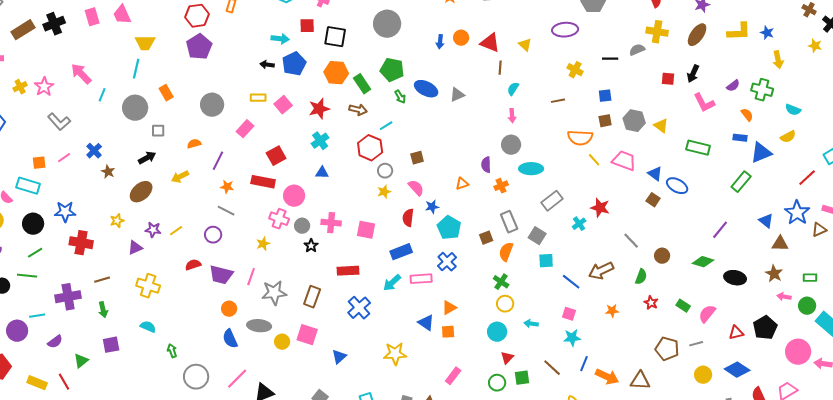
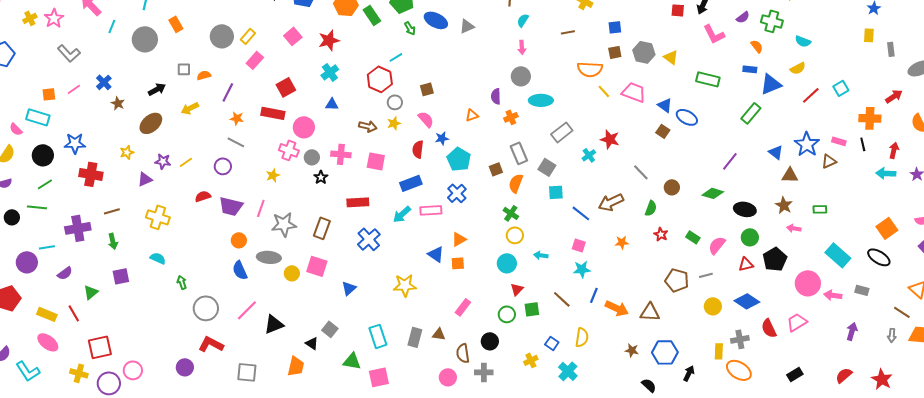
yellow rectangle: (258, 98) -> (248, 36), moved, turned -49
brown arrow: (358, 110) -> (368, 126), moved
gray square: (158, 131) -> (184, 69), moved
red line: (807, 178) -> (811, 95), moved
green circle: (807, 306) -> (750, 237), moved

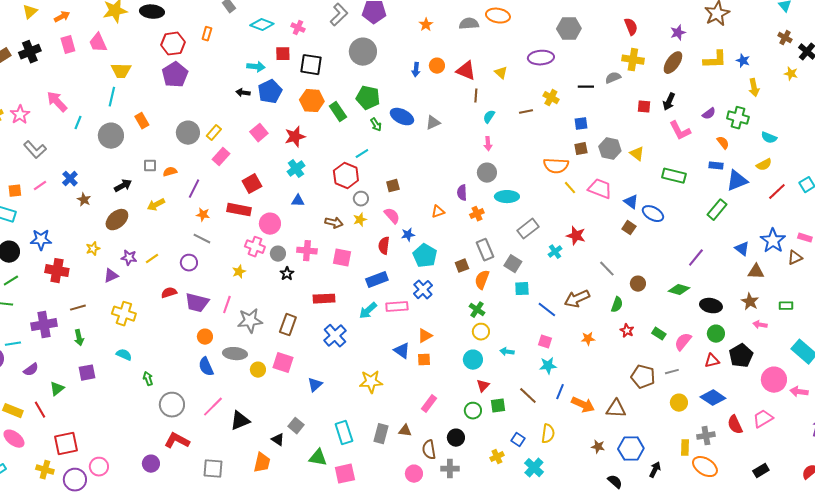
brown line: (568, 32) -> (526, 112), moved

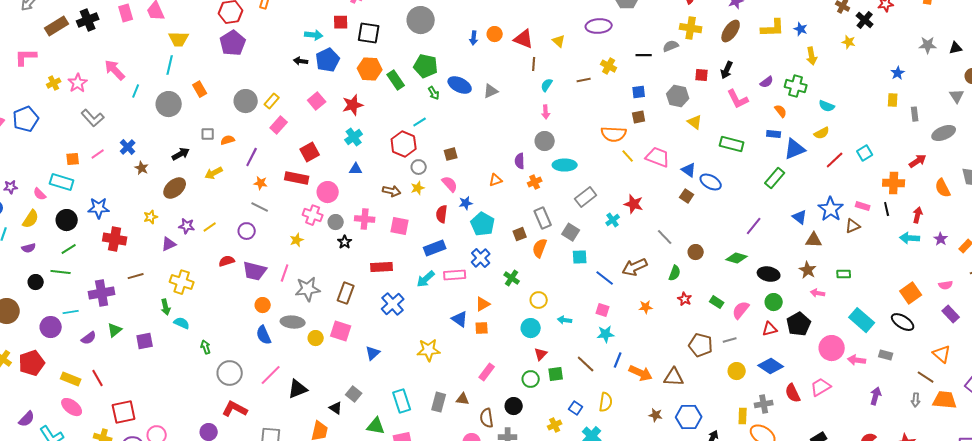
gray hexagon: (610, 149) -> (678, 96), moved
green cross: (477, 310) -> (512, 278), moved
green arrow: (79, 338) -> (166, 307), moved
green triangle: (57, 389) -> (115, 330), moved

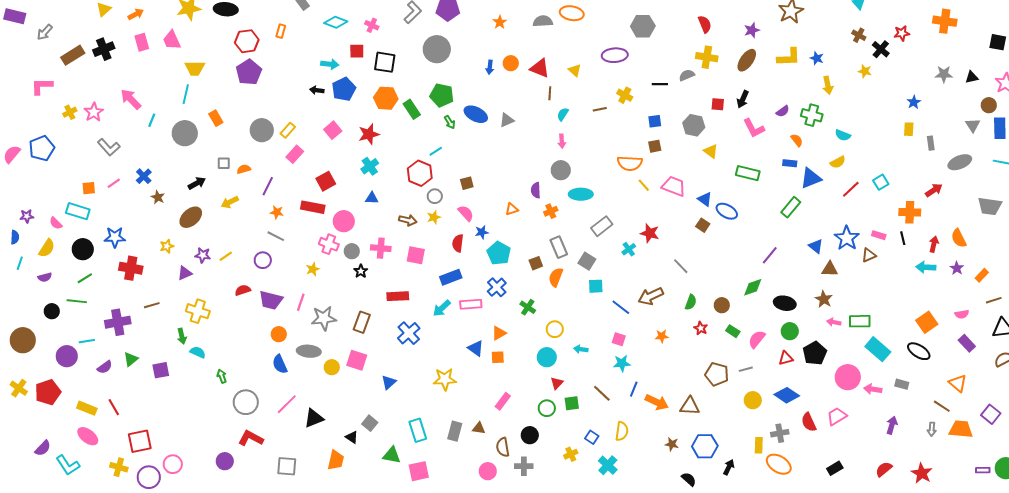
orange semicircle: (943, 188) -> (959, 238), moved
brown circle: (696, 252) -> (722, 305), moved
green diamond: (737, 258) -> (753, 287), turned -35
green rectangle: (844, 274) -> (860, 321), moved, size x1.5

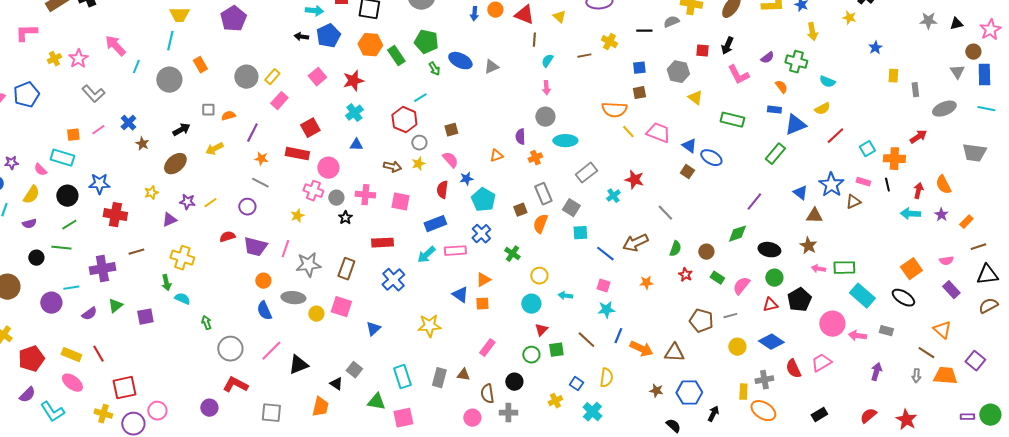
blue star: (914, 102) -> (875, 48), moved
cyan square: (881, 182) -> (867, 149), moved
red pentagon: (48, 392) -> (31, 359), moved

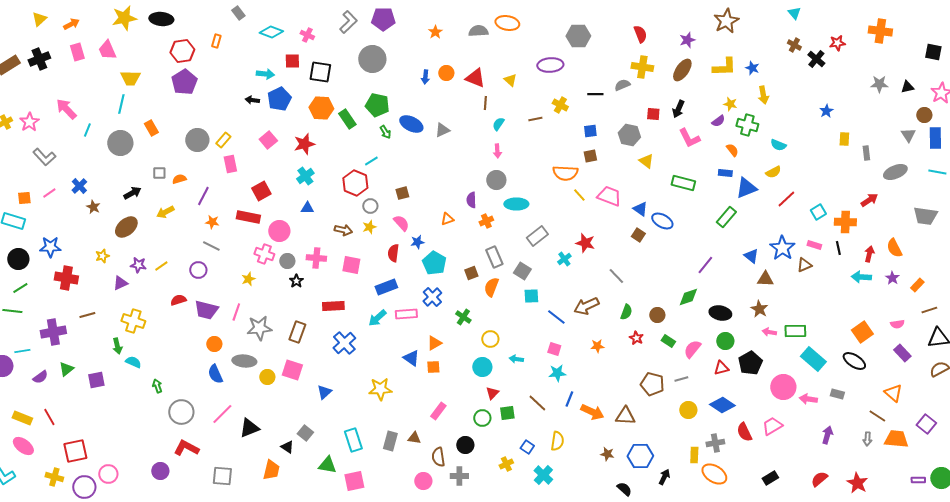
yellow star: (849, 18) -> (730, 104), moved
pink rectangle: (279, 101) -> (230, 164), turned -54

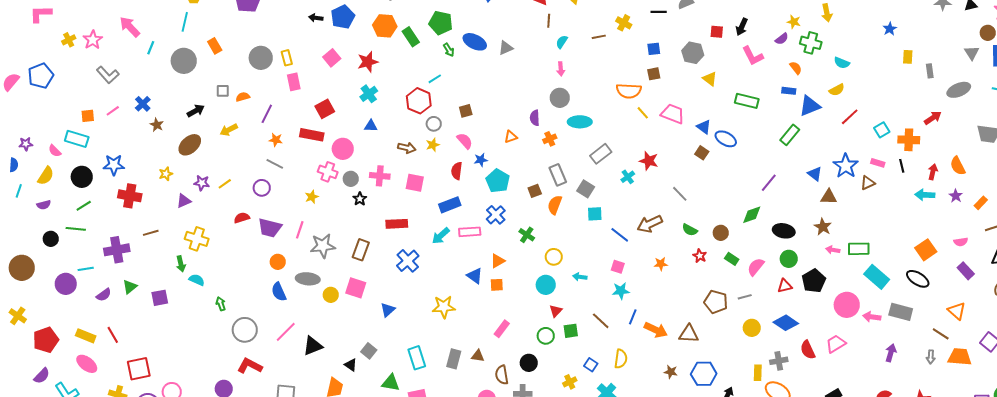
yellow rectangle: (223, 140) -> (287, 58), turned -56
green semicircle: (626, 312) -> (690, 230), turned 98
gray rectangle: (837, 394) -> (901, 312), size x1.6

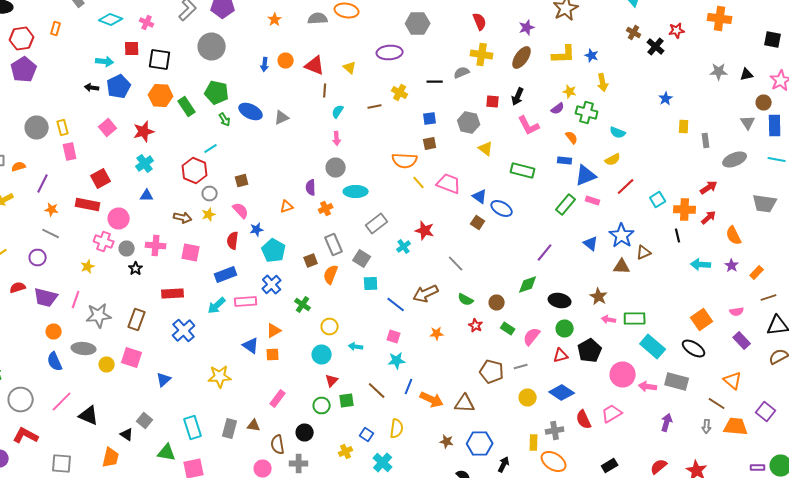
pink rectangle: (878, 163) -> (593, 200), moved
red arrow: (933, 172) -> (709, 218), moved, turned 35
brown triangle: (829, 197) -> (622, 266), moved
black triangle: (313, 346) -> (89, 416), turned 45

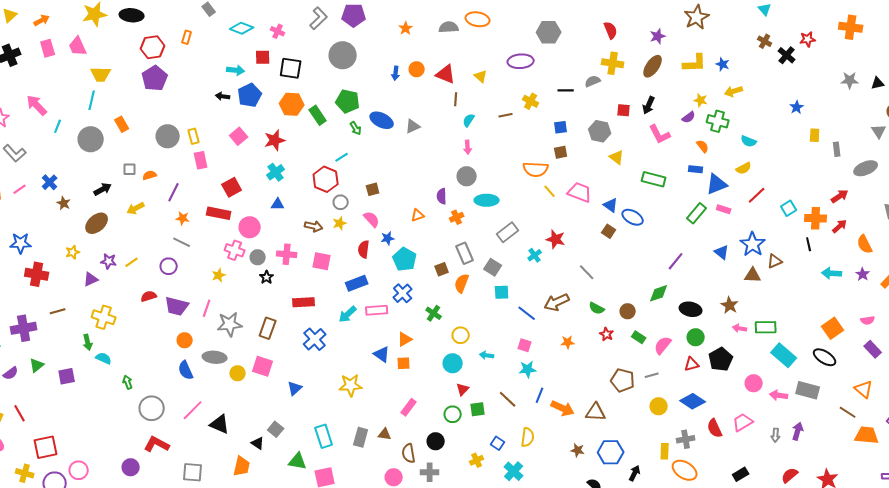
yellow arrow: (603, 82) -> (734, 91), turned 84
pink circle: (623, 374) -> (754, 383), size x0.7
gray arrow: (707, 426) -> (776, 435), moved

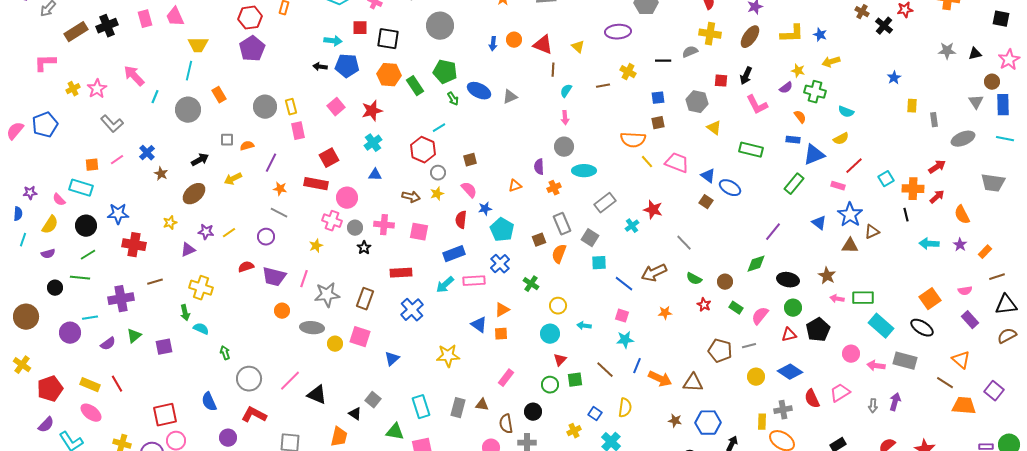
blue pentagon: (250, 95) -> (347, 66), turned 30
pink rectangle: (724, 209) -> (838, 186), moved
blue semicircle: (186, 370) -> (209, 402), moved
red square: (46, 447) -> (165, 415), moved

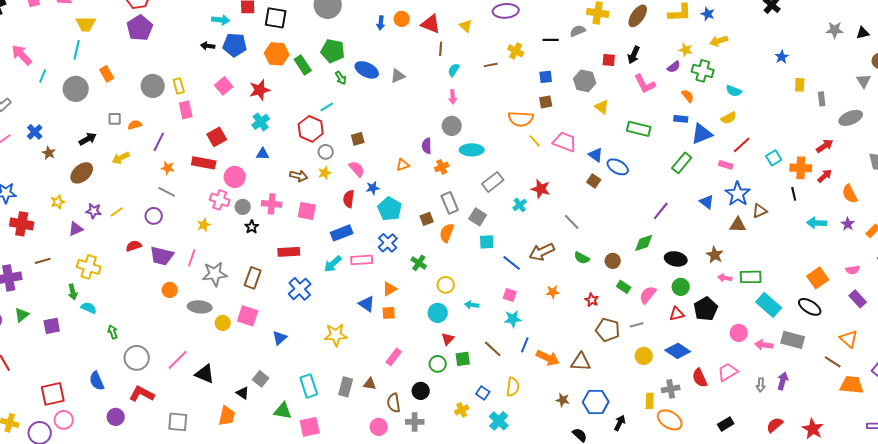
red star: (704, 305) -> (592, 300), moved

